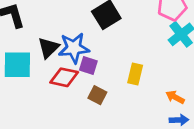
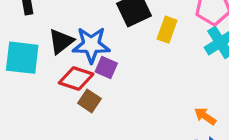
yellow rectangle: (135, 74) -> (167, 30), moved
brown square: (97, 95) -> (89, 101), moved

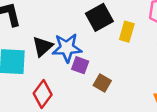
red diamond: (76, 78) -> (43, 94), moved, turned -68
brown square: (89, 101) -> (102, 83), moved

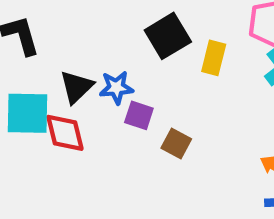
blue star: (67, 48) -> (116, 88), size x0.7
red diamond: (43, 94) -> (65, 133), moved, turned -48

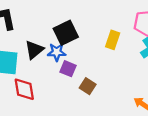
black square: (168, 36) -> (66, 33), moved
red diamond: (65, 133) -> (24, 89), moved

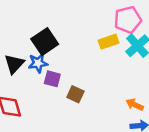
yellow rectangle: (113, 40) -> (109, 42), moved, turned 60

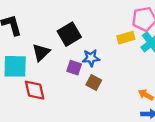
blue star: (38, 63) -> (91, 58), moved

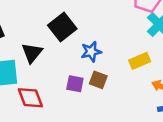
yellow rectangle: (126, 38) -> (140, 61), moved
purple square: (74, 68) -> (75, 84), moved

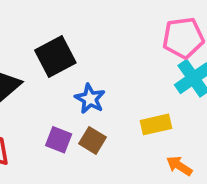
blue star: (91, 52) -> (90, 99), turned 30

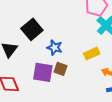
purple square: (59, 140) -> (43, 72), size x1.5

